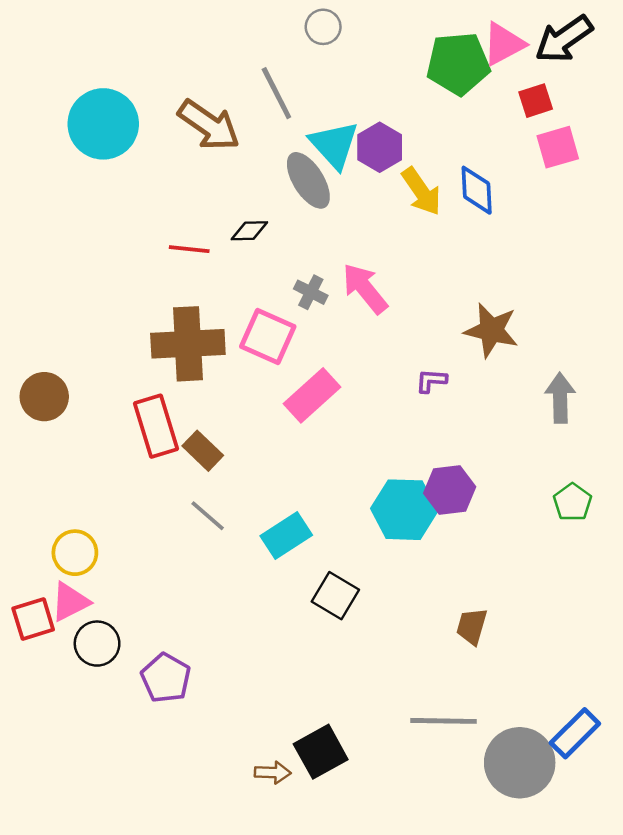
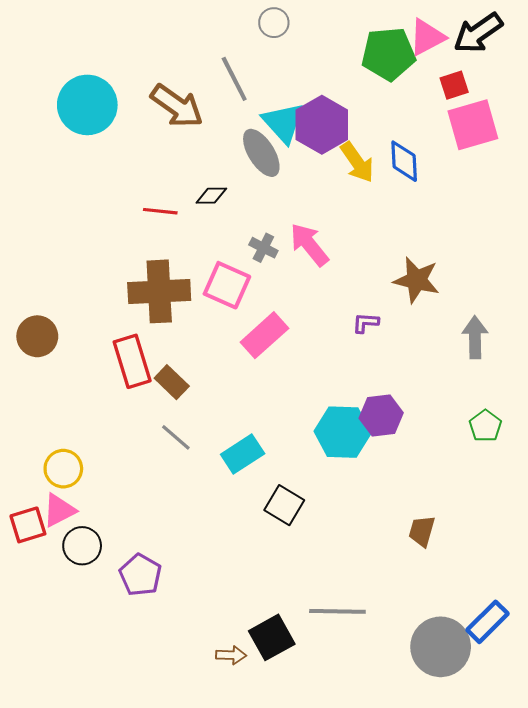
purple hexagon: (380, 147) -> (322, 125), size x1.4
pink square: (558, 147) -> (473, 125), size x1.4
brown trapezoid: (472, 626) -> (422, 531), moved
gray line: (443, 721) -> (337, 611), moved

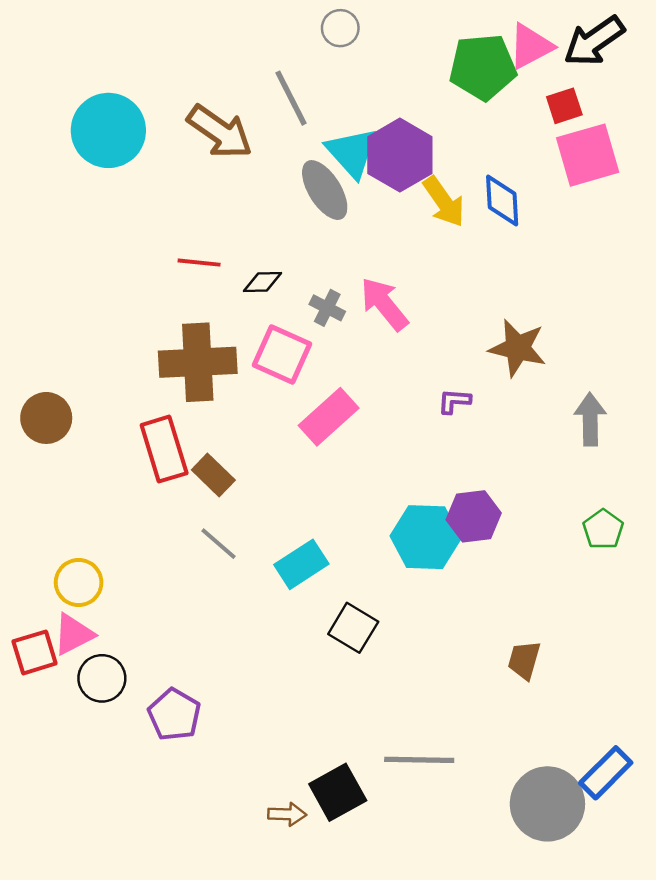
black diamond: (211, 196) -> (263, 282), moved

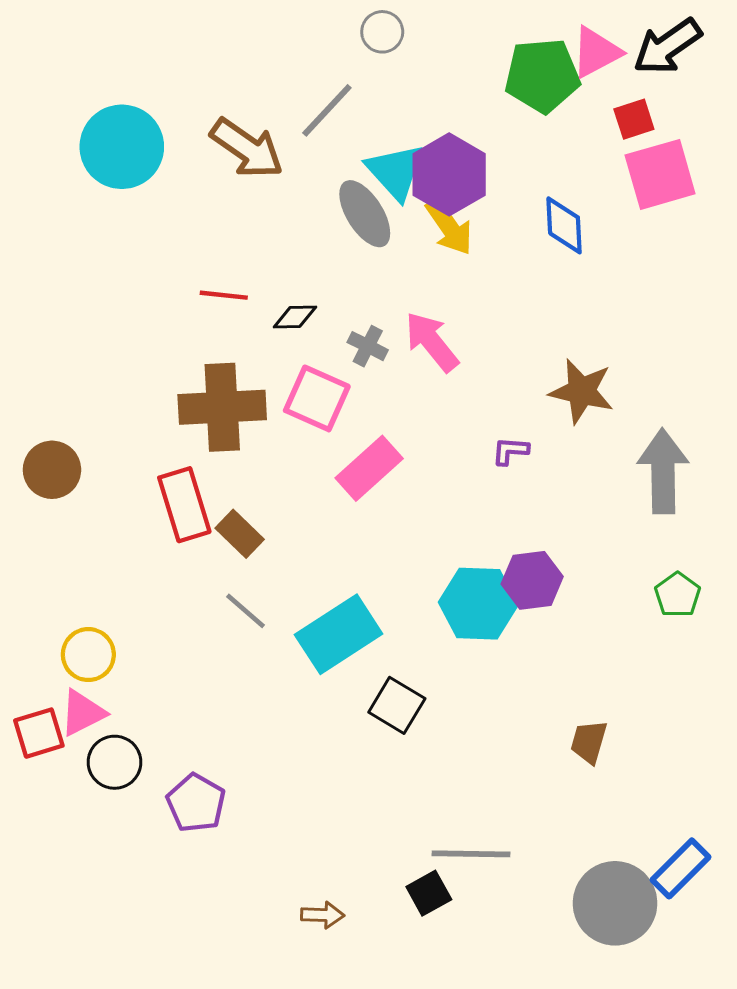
gray line: (291, 98) -> (327, 110), turned 70
yellow arrow: (444, 202) -> (449, 227), moved
gray arrow: (590, 419) -> (663, 471), size x1.4
cyan rectangle: (301, 564) -> (339, 634), size x1.4
black square: (338, 792) -> (429, 893), moved, size x0.7

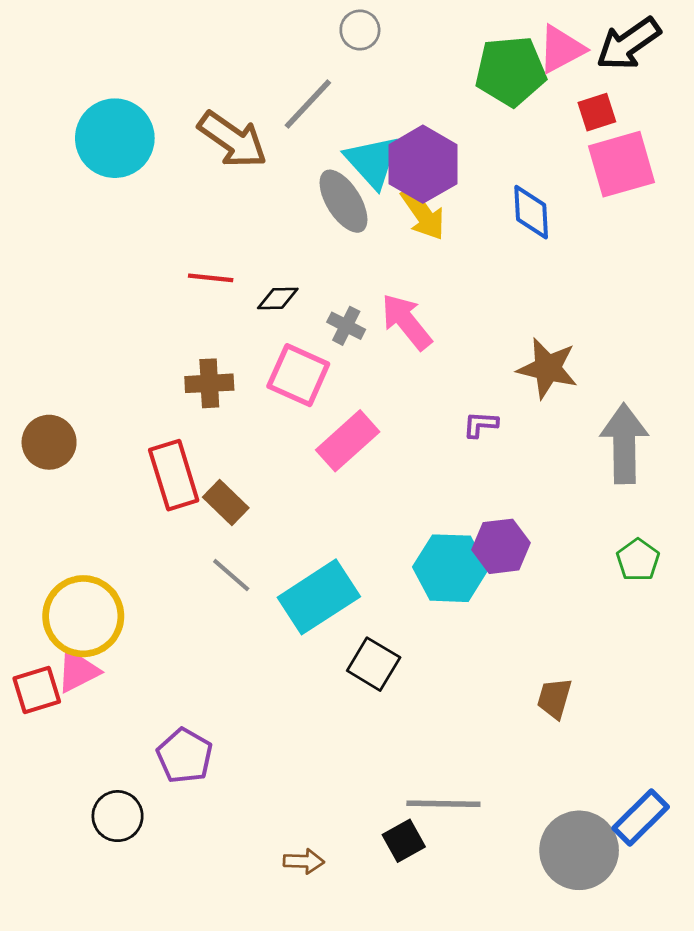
brown cross: (222, 407) -> (209, 383), size x0.6
yellow circle: (88, 655) -> (83, 616), size x1.6
black circle: (115, 762) -> (118, 816), moved

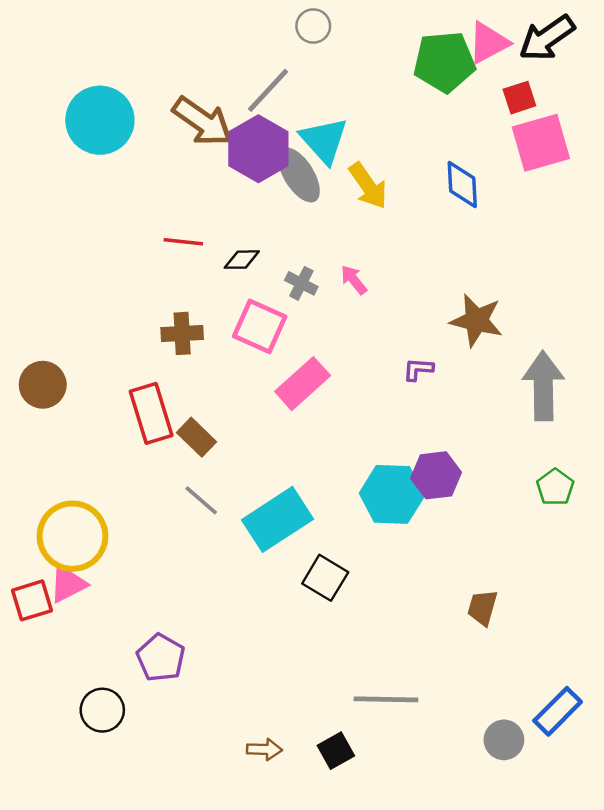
purple hexagon: (423, 164) -> (258, 149), moved
pink arrow: (406, 322) -> (354, 280), size x0.6
black square: (404, 841) -> (336, 751), moved
gray circle: (579, 850) -> (504, 740), size x0.6

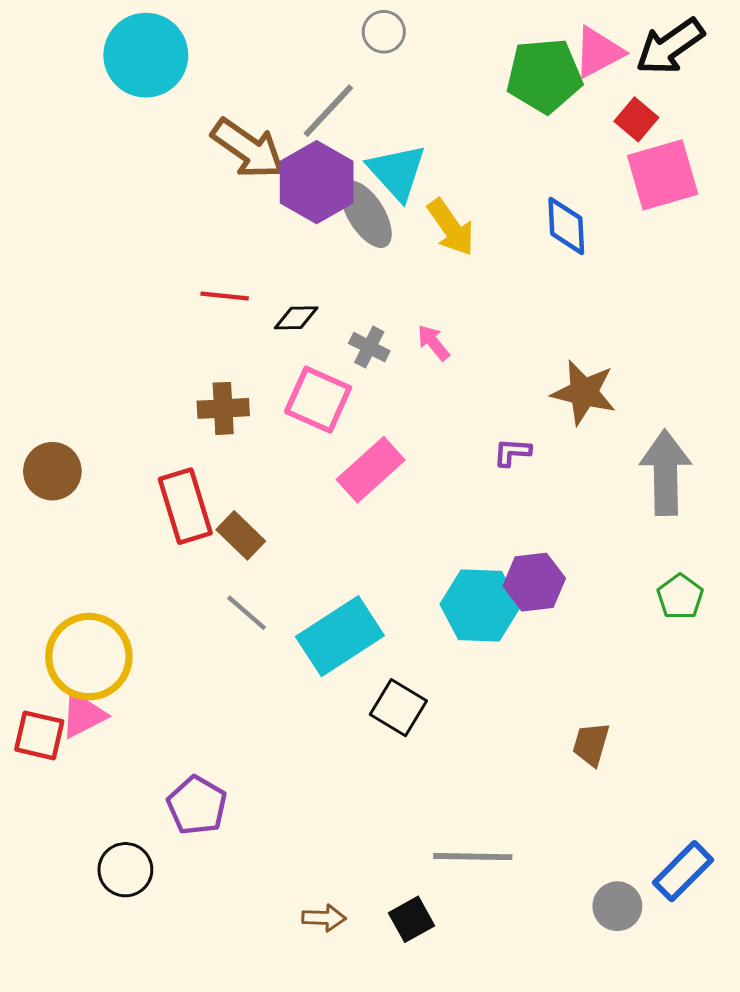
red square: (519, 98) -> (636, 119), turned -32
cyan circle: (100, 120) -> (146, 55), moved
red square: (32, 600) -> (39, 735), turned 30

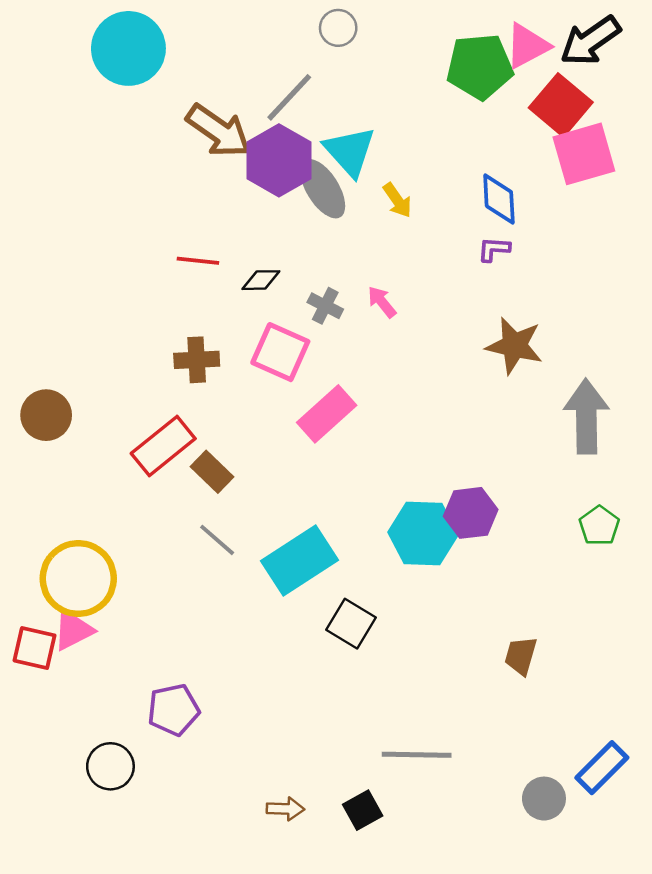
red square: (636, 119) -> (561, 105), size x1.6
yellow arrow: (451, 227) -> (397, 200), size x0.7
purple L-shape: (512, 452) -> (494, 249), moved
red rectangle: (185, 506) -> (163, 446), turned 68
purple pentagon: (197, 805) -> (173, 710), turned 30

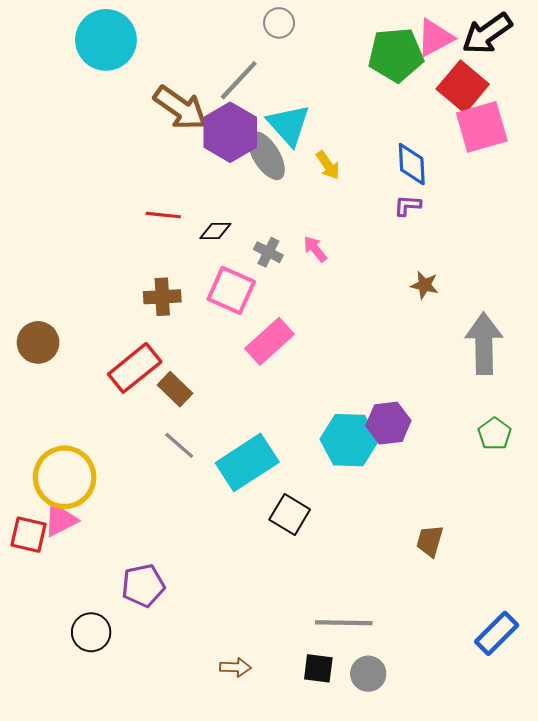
brown star: (514, 346) -> (424, 285), size x0.6
gray circle: (544, 799) -> (368, 674), moved
black square: (363, 810) -> (318, 668), moved, turned 36

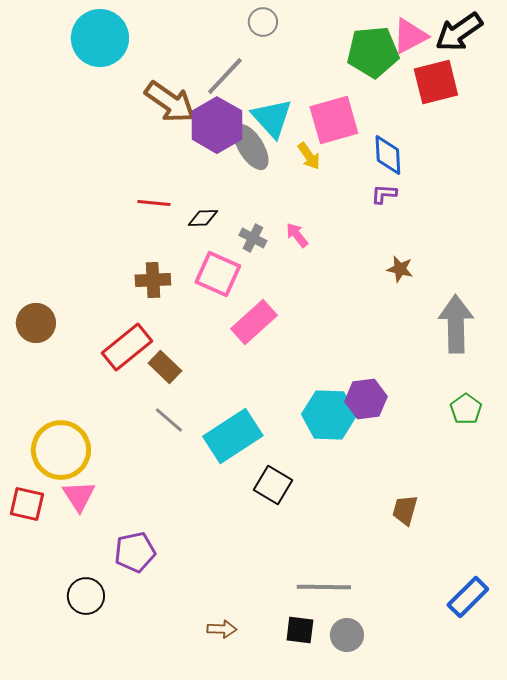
red square: (463, 87) -> (436, 82), turned 36
pink square: (482, 127) -> (334, 120), moved
pink triangle: (60, 520) -> (79, 496), moved, turned -36

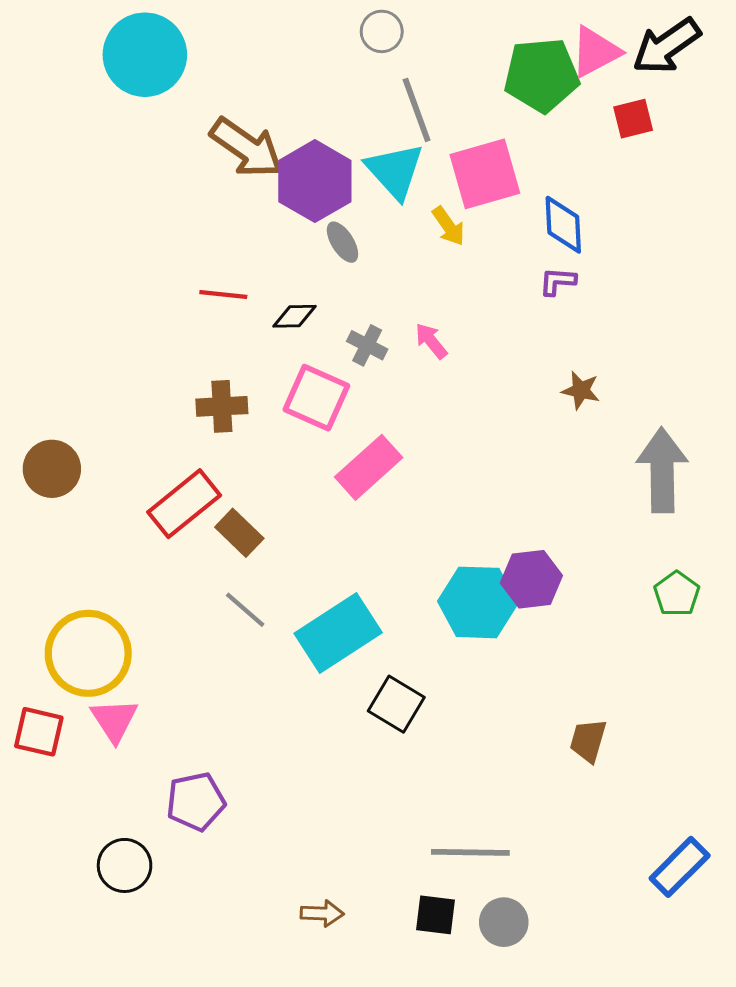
gray line: (225, 76) -> (417, 110), moved, turned -63
red square: (436, 82) -> (633, 119), size x0.6
gray ellipse: (251, 147) -> (342, 242), moved, size x0.6

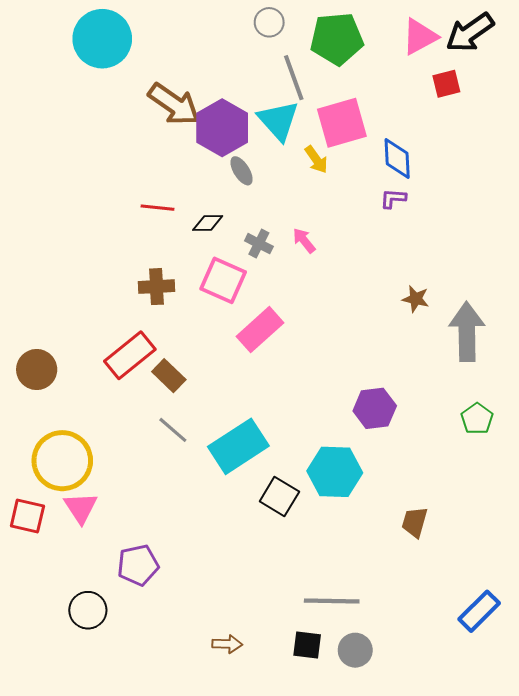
green pentagon: (542, 75) -> (337, 39), moved
brown star: (581, 390) -> (416, 299), moved
brown circle: (52, 469) -> (37, 370), moved
cyan hexagon: (478, 602) -> (335, 472), moved

